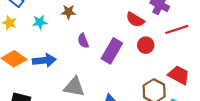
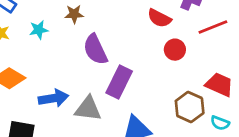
purple semicircle: (83, 41) -> (95, 49), size x1.6
purple rectangle: (112, 51) -> (119, 82), moved
blue arrow: (44, 60) -> (54, 98), moved

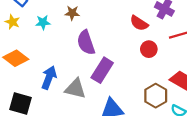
blue arrow: (54, 98) -> (49, 78), turned -65

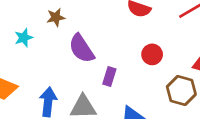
red circle: (149, 49) -> (152, 54), moved
purple rectangle: (102, 70) -> (109, 77), size x0.6

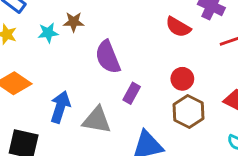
brown star: (56, 17) -> (74, 22), moved
brown hexagon: (181, 90) -> (189, 111), moved

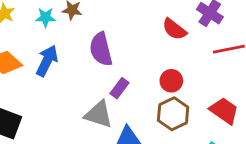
blue arrow: (60, 107) -> (47, 61), moved
gray triangle: (97, 120) -> (99, 114), moved

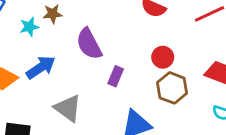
blue arrow: (47, 61) -> (41, 67), turned 44
gray triangle: (99, 114) -> (68, 108), moved, turned 32

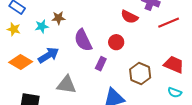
red circle: (163, 57) -> (116, 42), moved
gray triangle: (68, 108) -> (66, 85), turned -30

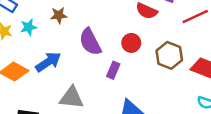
cyan star: (42, 26) -> (29, 27), moved
brown hexagon: (140, 74) -> (169, 55), moved

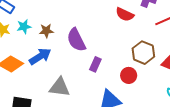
brown star: (59, 15) -> (46, 31), moved
red circle: (131, 43) -> (129, 75), moved

